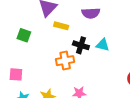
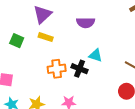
yellow rectangle: (61, 26) -> (46, 37), moved
black cross: (81, 45) -> (80, 69), moved

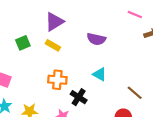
green square: (17, 41) -> (23, 43), turned 32
black cross: (80, 69) -> (79, 97), moved

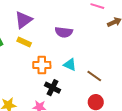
orange cross: (57, 80) -> (42, 65), moved
brown line: (135, 93) -> (94, 76), moved

